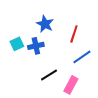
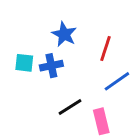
cyan square: (17, 44) -> (24, 63), turned 32
pink rectangle: (71, 85) -> (101, 121), turned -42

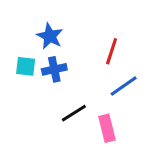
blue star: (64, 34) -> (50, 36), moved

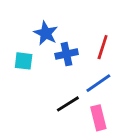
blue cross: (54, 69) -> (67, 54), moved
blue line: (124, 86) -> (98, 83), moved

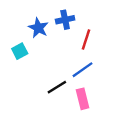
blue cross: (67, 54) -> (65, 20), moved
cyan square: (24, 61) -> (20, 51), turned -35

